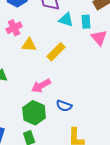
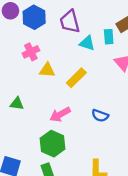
cyan rectangle: (86, 22) -> (109, 37), moved
blue semicircle: (64, 106) -> (100, 116), moved

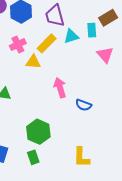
cyan triangle: (87, 43) -> (71, 36), turned -35
yellow rectangle: (76, 78) -> (47, 43), moved
pink arrow: (60, 114) -> (60, 88), moved, turned 102

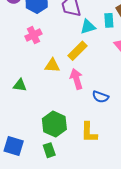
yellow rectangle: (47, 43) -> (77, 51), moved
yellow triangle: (33, 62) -> (52, 65), moved
yellow L-shape: (81, 157) -> (89, 132), moved

